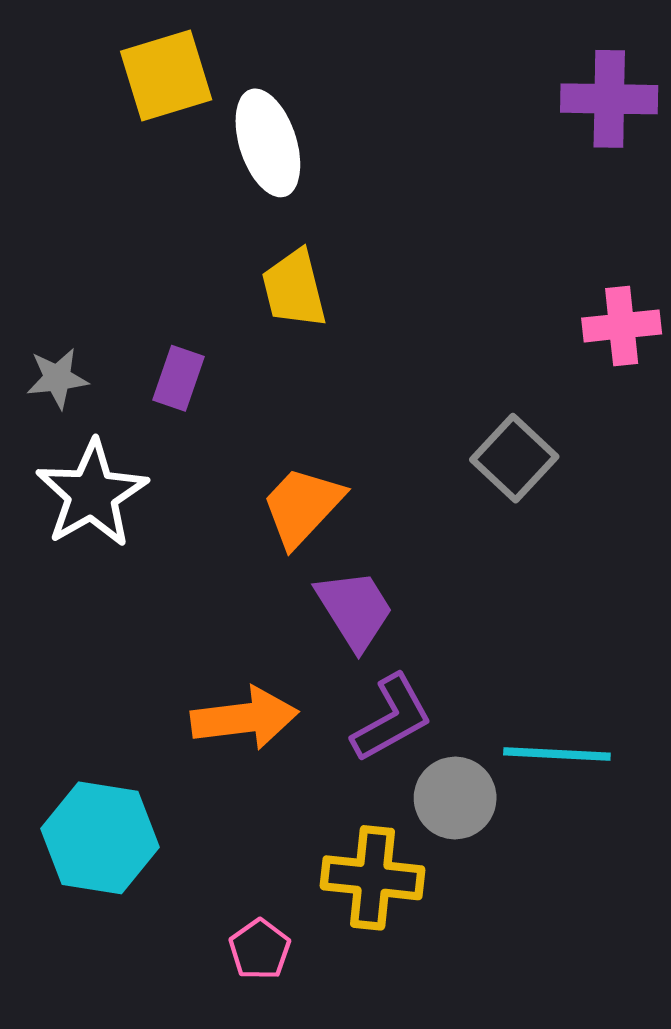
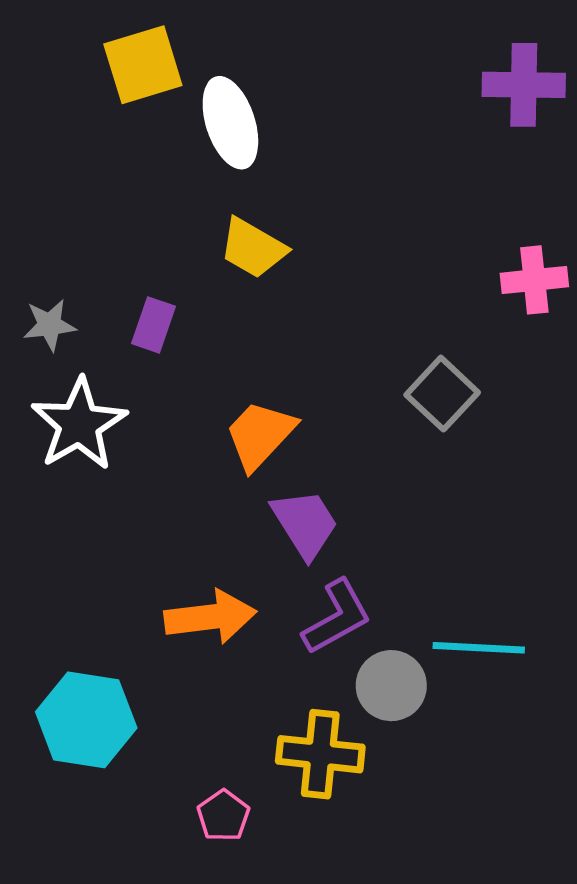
yellow trapezoid: (294, 289) -> (253, 248), turned -46

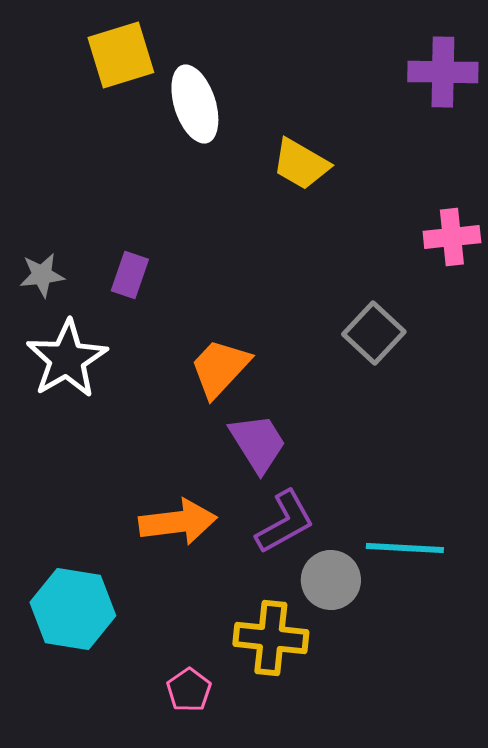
yellow trapezoid: (253, 248) -> (301, 164), moved

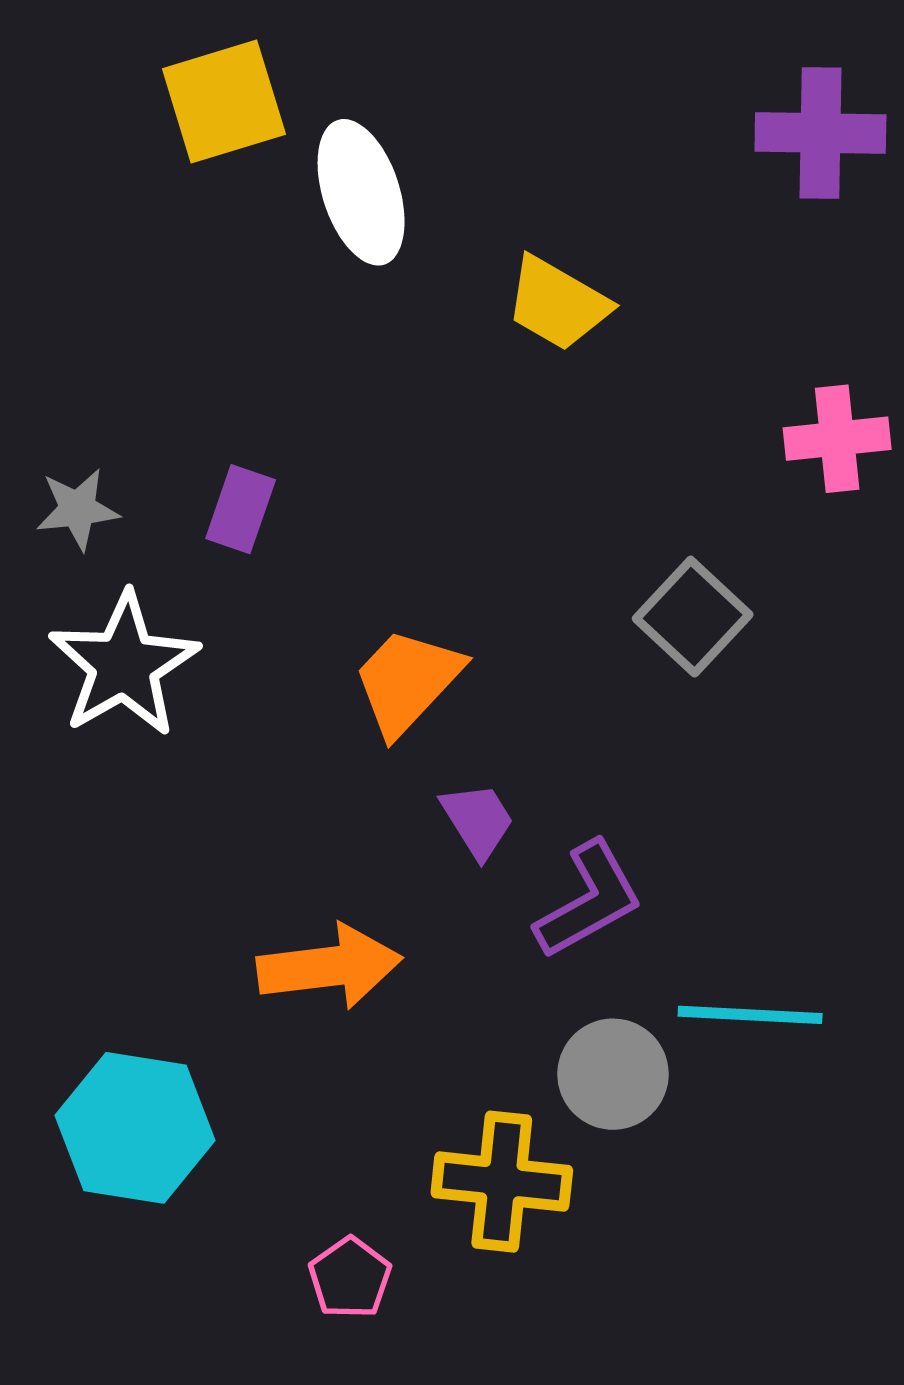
purple trapezoid: (258, 443) -> (478, 820), size x0.7
purple L-shape: (285, 522) -> (589, 900), moved

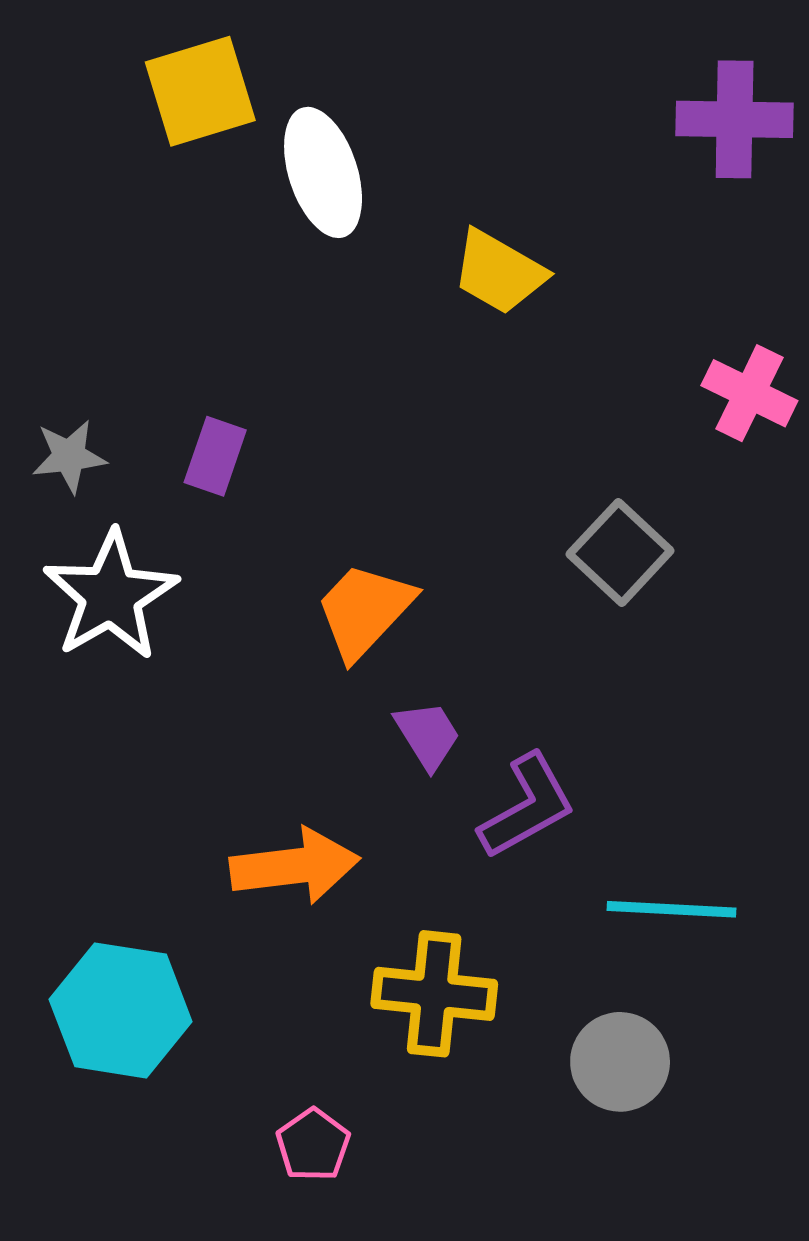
pink cross: (837, 439) -> (749, 393), turned 32
gray circle: (613, 1074) -> (620, 1062), moved
yellow cross: (502, 1182) -> (434, 994), moved

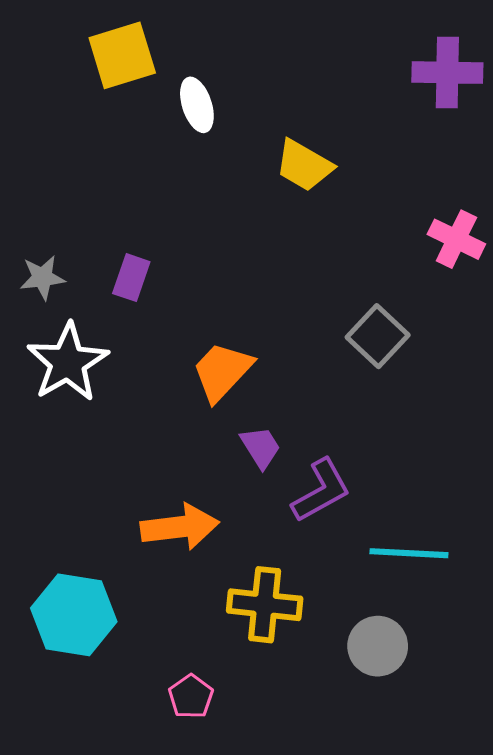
white ellipse: (323, 172) -> (197, 105), size x0.7

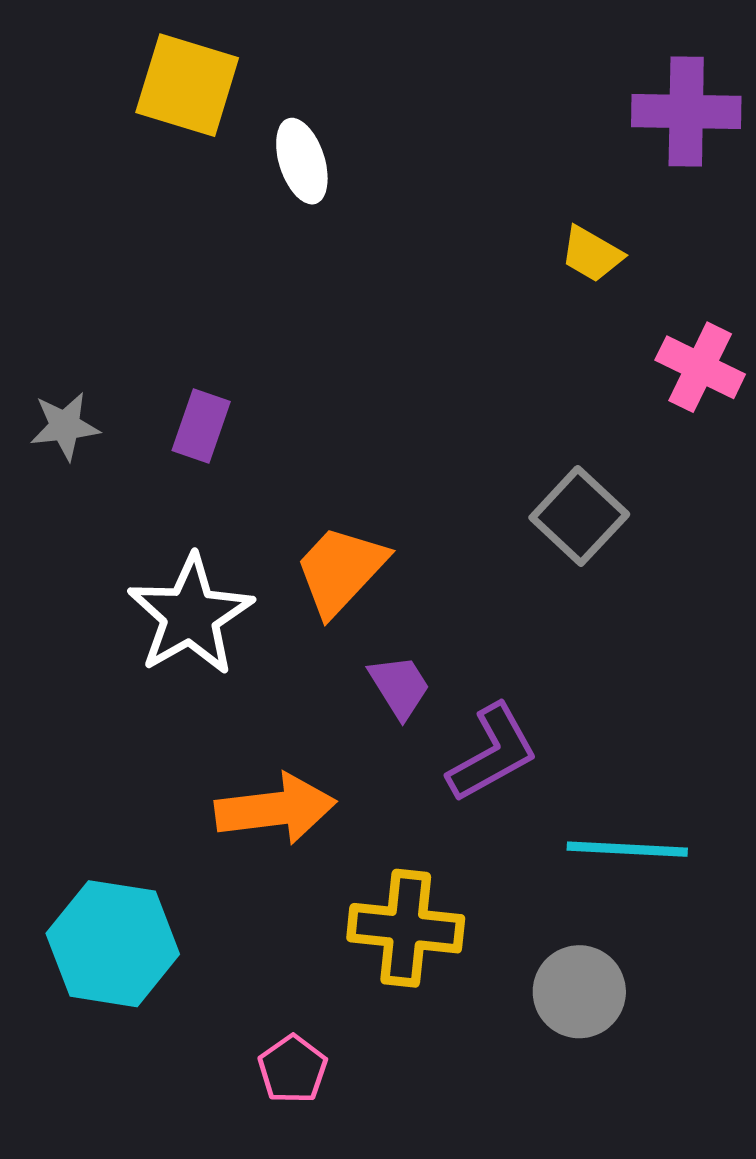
yellow square: (122, 55) -> (187, 85), turned 34
yellow trapezoid: (304, 165) -> (592, 254), moved, size x0.7
white star: (68, 362) -> (190, 615), moved

